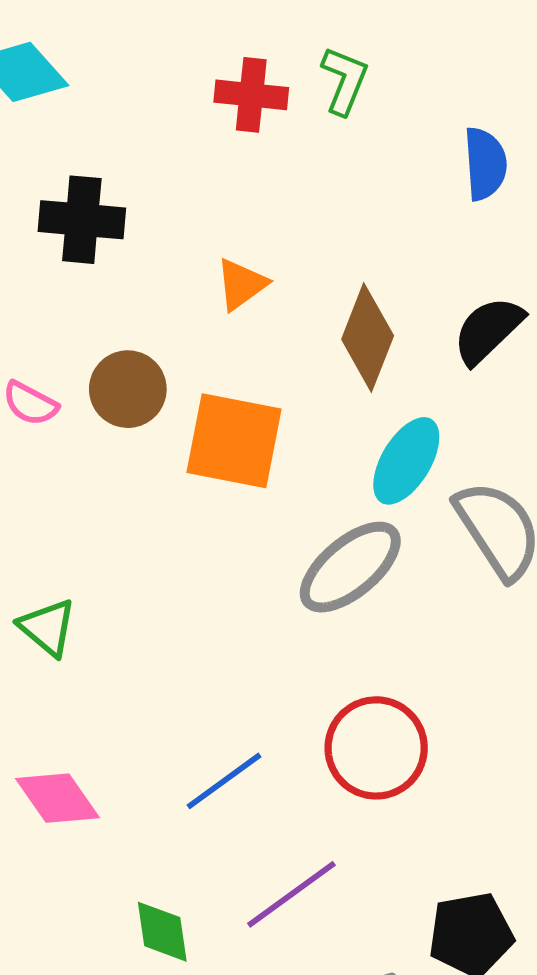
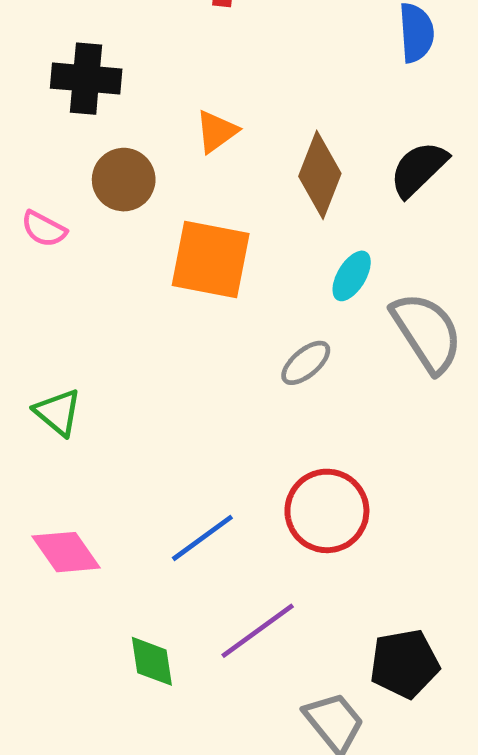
brown circle: (128, 389) -> (124, 180), moved
cyan ellipse: (406, 461) -> (352, 276), size x0.7
gray ellipse: (350, 567) -> (306, 363), size x0.6

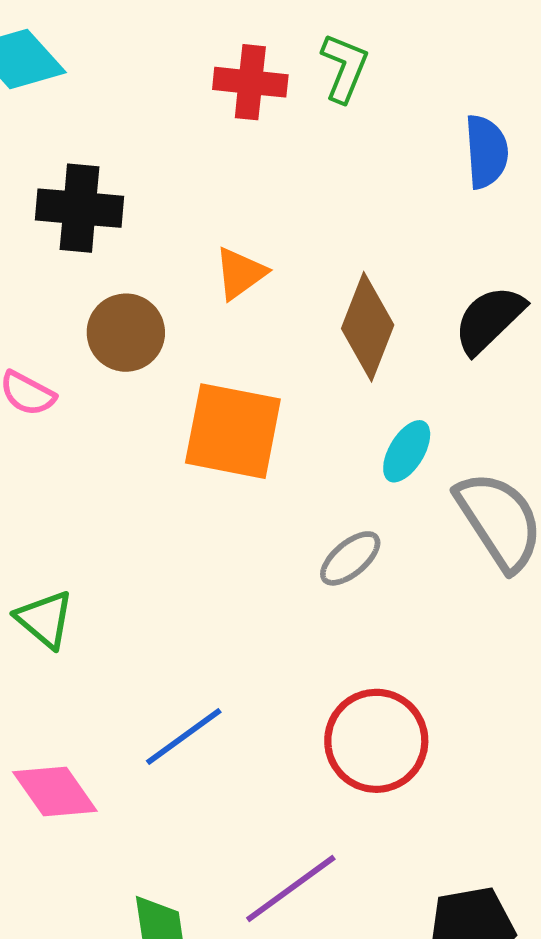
blue line: (202, 538) -> (184, 736), moved

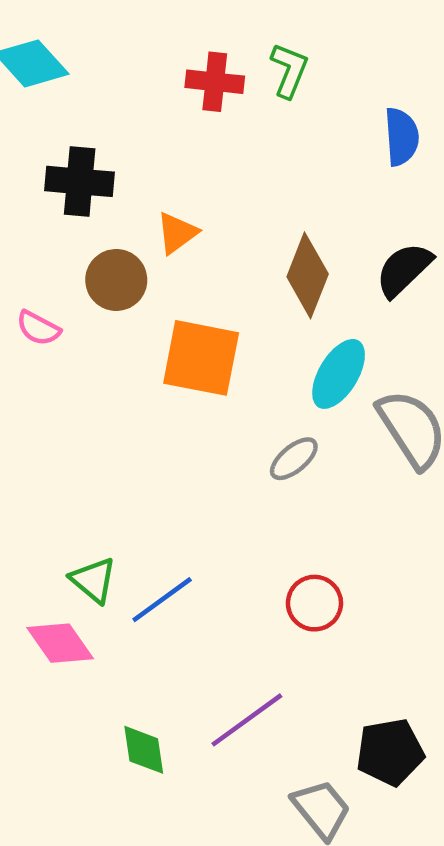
orange triangle: (240, 273) -> (177, 233), moved
cyan ellipse: (407, 451) -> (339, 374), size x1.4
green triangle: (45, 619) -> (93, 580), moved
red circle: (376, 741) -> (314, 603), size x0.7

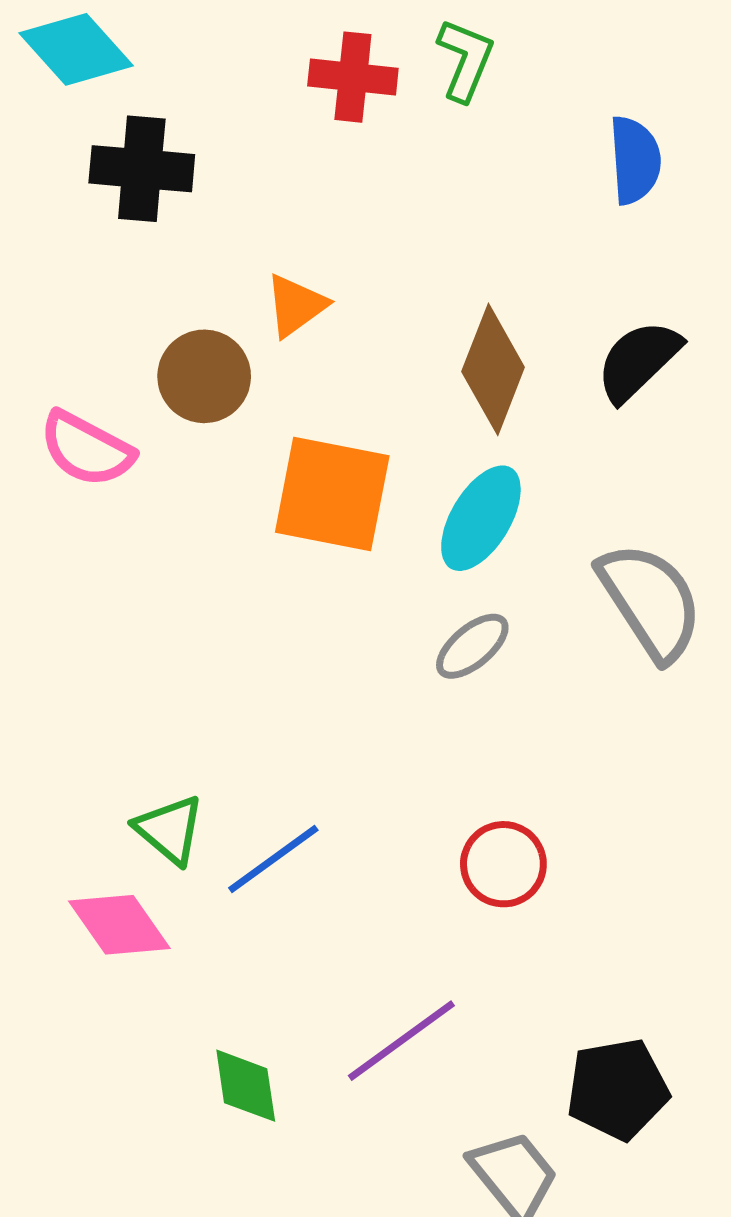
black cross: (80, 181) -> (142, 169), moved
pink semicircle: (38, 328) -> (87, 449), size x1.4
cyan ellipse: (339, 374) -> (481, 518), moved

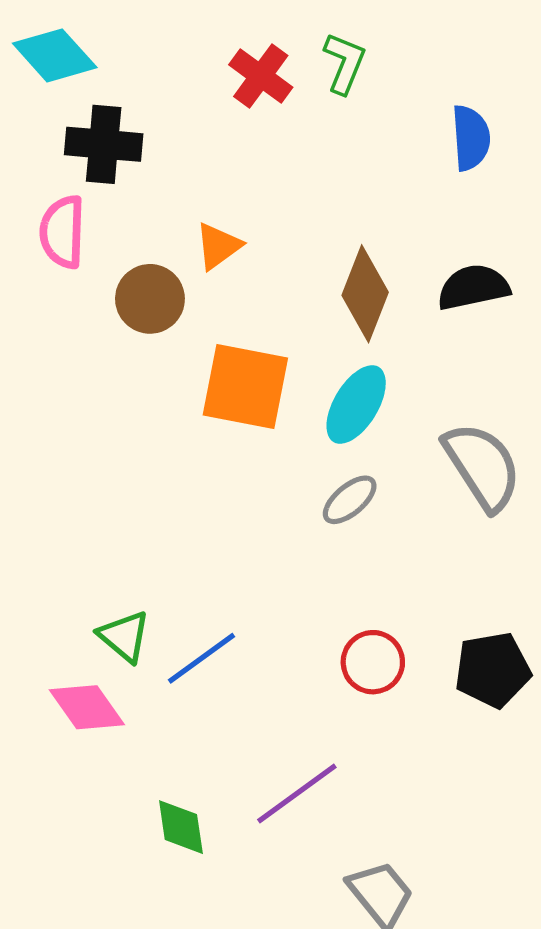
red cross: (353, 77) -> (261, 76), turned 30
black semicircle: (638, 361) -> (473, 287), turned 32
pink semicircle: (87, 449) -> (62, 232), moved, turned 64
black pentagon: (618, 1089) -> (493, 670), moved

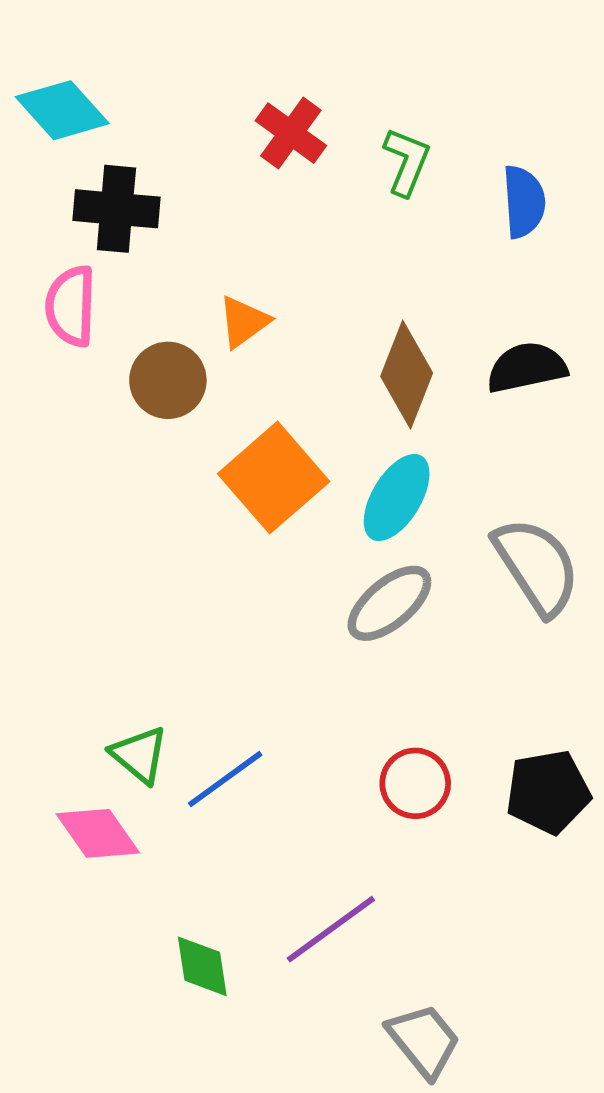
green L-shape: (345, 63) -> (407, 162), moved
orange square: (245, 386) -> (274, 478), turned 38
gray ellipse: (350, 500) -> (389, 603), size x1.4

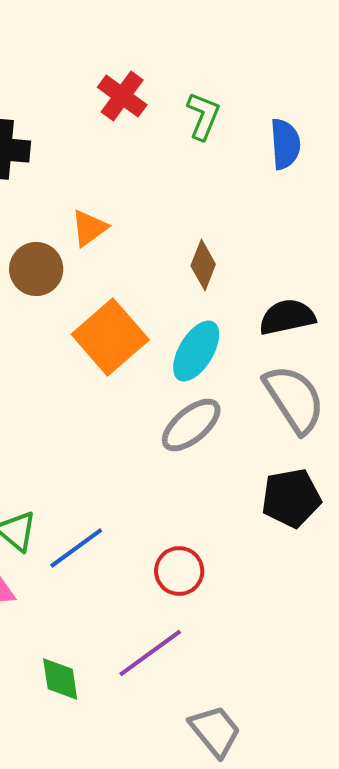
black semicircle: (527, 367) -> (287, 317), moved
brown diamond: (407, 375) -> (203, 265), size x0.7
red circle: (415, 783) -> (179, 571), moved
black pentagon: (548, 792) -> (291, 498), moved

